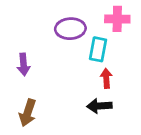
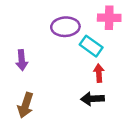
cyan rectangle: (98, 49) -> (91, 46), turned -65

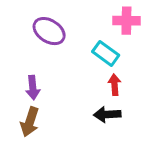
purple ellipse: (65, 27) -> (49, 31), moved, turned 36
purple arrow: (22, 60) -> (33, 88), moved

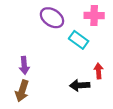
purple ellipse: (49, 31) -> (52, 18), moved
red arrow: (115, 85) -> (99, 71), moved

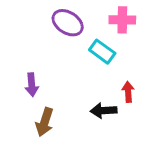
brown arrow: (22, 91) -> (45, 122), moved

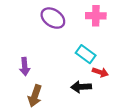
cyan rectangle: (102, 52) -> (86, 54), moved
red arrow: (128, 92) -> (100, 72), turned 112

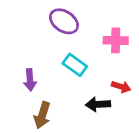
pink cross: (96, 16) -> (116, 40), moved
cyan rectangle: (86, 54) -> (75, 65), moved

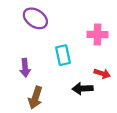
purple ellipse: (64, 21) -> (35, 18), moved
cyan rectangle: (75, 65) -> (63, 55), turned 42

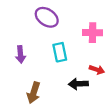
purple ellipse: (35, 18) -> (47, 17), moved
purple arrow: (25, 68) -> (20, 54), moved

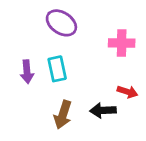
cyan rectangle: (60, 52) -> (57, 69), moved
brown arrow: (34, 93) -> (63, 115), moved

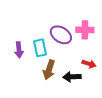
purple ellipse: (61, 23) -> (61, 35), moved
brown arrow: (63, 115) -> (49, 70), moved

